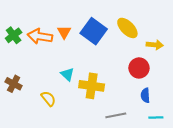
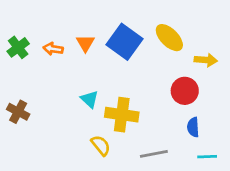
orange arrow: (40, 36) -> (53, 49), size x0.6
yellow semicircle: (48, 99) -> (101, 145), moved

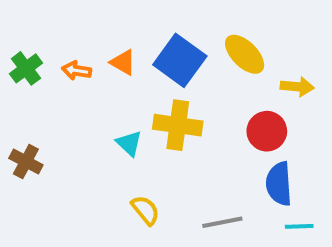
orange triangle: (85, 43) -> (123, 62), turned -30
yellow cross: (122, 115) -> (178, 125), moved
blue semicircle: (193, 127) -> (279, 184), size x1.5

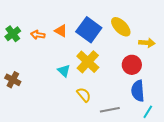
yellow cross: (178, 125) -> (88, 62), turned 35
yellow semicircle: (145, 210) -> (84, 95), moved
cyan line: (299, 226) -> (148, 112), turned -56

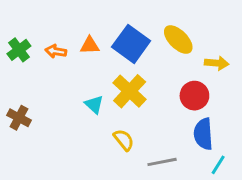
orange triangle: (61, 31) -> (90, 45), turned -32

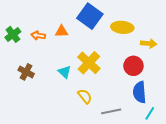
yellow ellipse: (178, 40) -> (122, 27), turned -40
blue square: (131, 44) -> (90, 16), moved
brown cross: (19, 118) -> (26, 72), moved

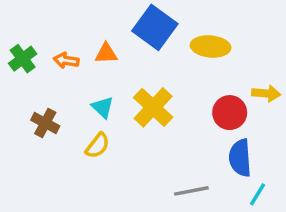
yellow arrow: (149, 44) -> (266, 93), moved
cyan triangle: (65, 72) -> (103, 107), moved
yellow semicircle: (85, 96) -> (97, 146), moved, turned 77

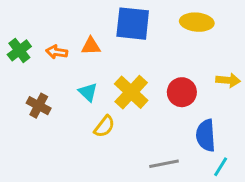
blue square: (155, 27) -> (133, 24), turned -30
yellow ellipse: (211, 46) -> (197, 22), moved
red circle: (230, 113) -> (182, 92), moved
yellow semicircle: (97, 146) -> (104, 126), moved

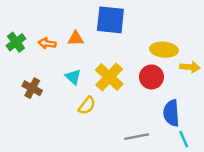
yellow ellipse: (197, 22) -> (164, 50), moved
cyan line: (221, 167) -> (184, 139), turned -56

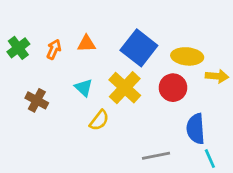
blue square: (110, 20) -> (139, 48), moved, turned 32
orange arrow: (47, 43) -> (54, 49), turned 105

